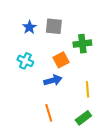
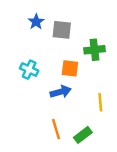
blue star: (29, 27) -> (36, 22), moved
orange square: (61, 60) -> (70, 68), turned 35
green rectangle: (83, 118) -> (83, 135), moved

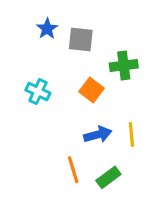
orange square: (70, 68) -> (92, 90), turned 30
blue arrow: (61, 92) -> (98, 134), moved

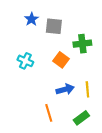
green rectangle: (108, 177) -> (81, 118), moved

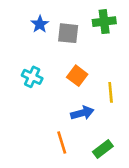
green cross: (82, 44) -> (104, 22), moved
yellow line: (87, 89) -> (111, 92), moved

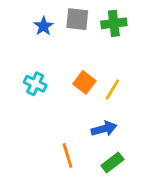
gray square: (68, 33) -> (77, 19), moved
yellow line: (111, 92) -> (112, 89), moved, turned 36
blue arrow: (82, 113) -> (104, 129), moved

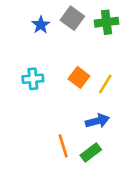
gray square: (77, 19) -> (72, 18), turned 30
cyan cross: (35, 84) -> (33, 79), turned -30
green rectangle: (112, 162) -> (91, 152), moved

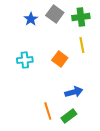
yellow line: (105, 84) -> (82, 45), moved, turned -42

